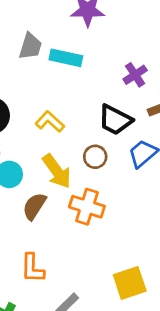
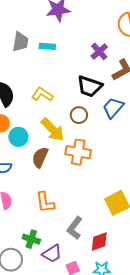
cyan rectangle: (66, 58) -> (47, 46), size x0.7

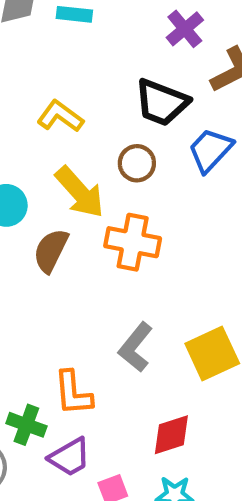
orange L-shape: (45, 202) -> (73, 393), moved
gray L-shape: (75, 228) -> (135, 347), moved

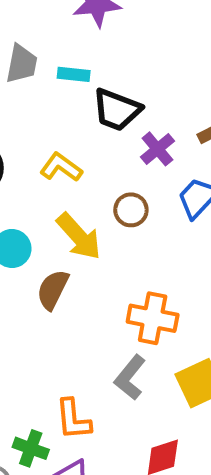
purple cross: (185, 29) -> (158, 149), moved
black trapezoid: (162, 102) -> (117, 110), moved
orange cross: (133, 242) -> (153, 318), moved

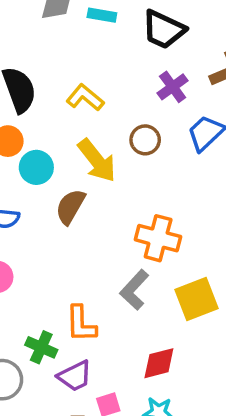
black trapezoid: (117, 110) -> (164, 30), moved

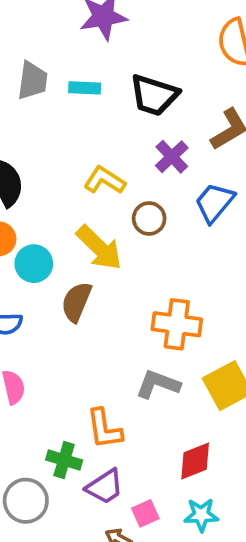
yellow L-shape: (85, 98) -> (105, 180), moved
gray L-shape: (134, 290) -> (158, 384), turned 75

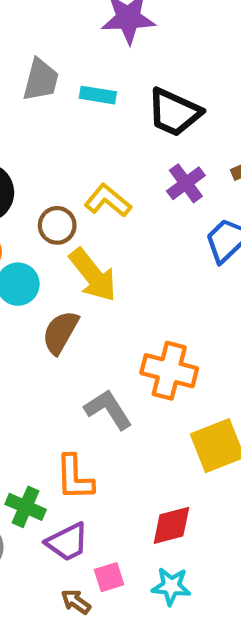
brown circle: (149, 218) -> (57, 225), moved
gray L-shape: (158, 384) -> (108, 410), moved, turned 30

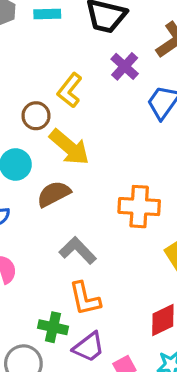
yellow L-shape: (108, 201) -> (70, 90), turned -80
brown semicircle: (60, 332) -> (54, 194), turned 44
gray L-shape: (108, 410) -> (78, 250), moved

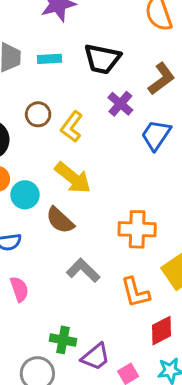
brown circle: (36, 116) -> (38, 114), moved
brown semicircle: (54, 194) -> (60, 220), turned -108
orange L-shape: (85, 299) -> (135, 292), moved

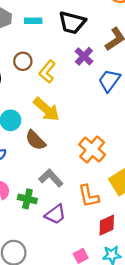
orange cross: (137, 229) -> (92, 150), turned 36
green cross: (63, 340) -> (27, 199), moved
purple trapezoid: (96, 357) -> (55, 214), moved

